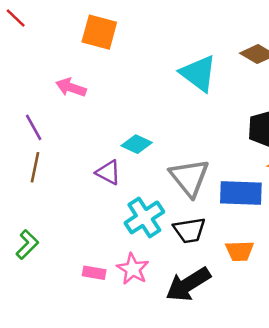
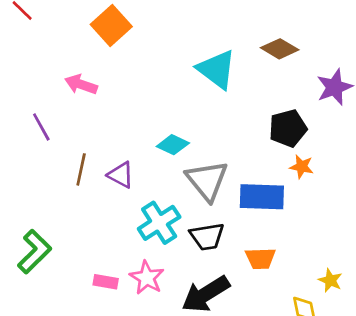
orange square: (99, 32) -> (111, 26), turned 33
cyan diamond: (137, 144) -> (173, 145), moved
brown line: (35, 167) -> (81, 169), moved
green L-shape: (27, 244) -> (34, 252), size x1.4

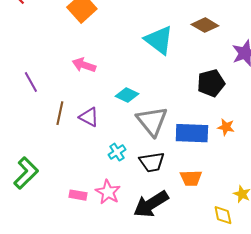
pink arrow: (81, 84) -> (84, 65), moved
orange star: (302, 167) -> (226, 127), moved
cyan cross: (159, 223) -> (117, 152), size x0.6

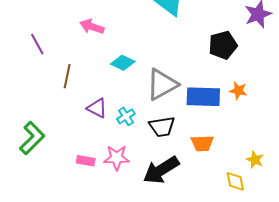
cyan diamond: (127, 95) -> (123, 63), moved
purple triangle: (89, 117) -> (97, 108), moved
gray triangle: (152, 121) -> (162, 84), turned 40
pink star: (108, 192) -> (117, 158), turned -30

